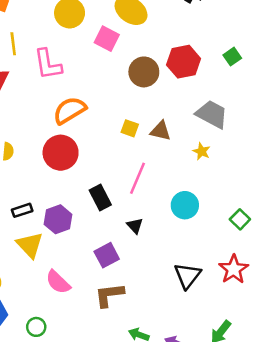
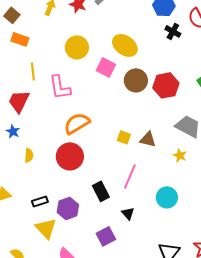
brown circle: (144, 72) -> (136, 80), moved

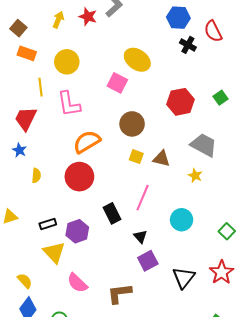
yellow circle: (77, 47) -> (67, 62), moved
brown circle: (136, 80) -> (132, 124), moved
purple square: (106, 236) -> (148, 261), moved

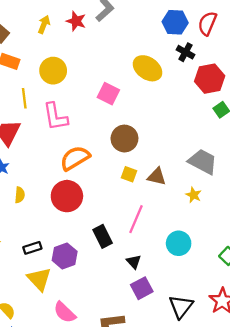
red semicircle: (213, 31) -> (207, 23), moved, turned 50
yellow ellipse: (137, 60) -> (148, 68), moved
red hexagon: (180, 102) -> (210, 79), moved

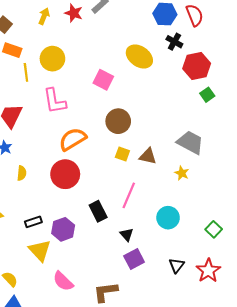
red semicircle: (207, 23) -> (195, 15), turned 135
yellow line: (24, 98) -> (26, 72), moved
black triangle: (181, 307) -> (177, 265), moved, size x0.7

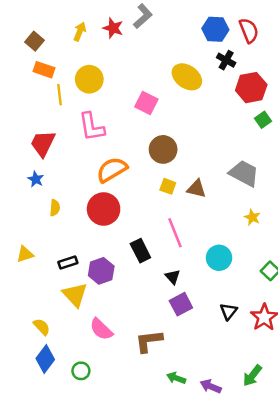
yellow star: (182, 173) -> (252, 217), moved
pink line: (129, 195) -> (175, 233), turned -45

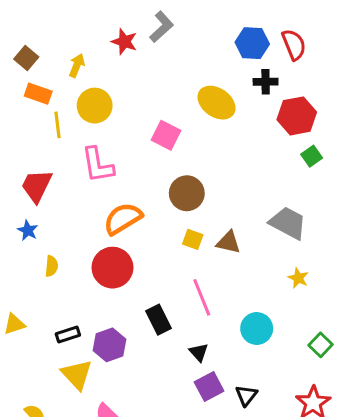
yellow arrow: (80, 32) -> (77, 65), moved
black cross: (226, 60) -> (266, 82), turned -30
black triangle: (229, 311) -> (246, 395), moved

